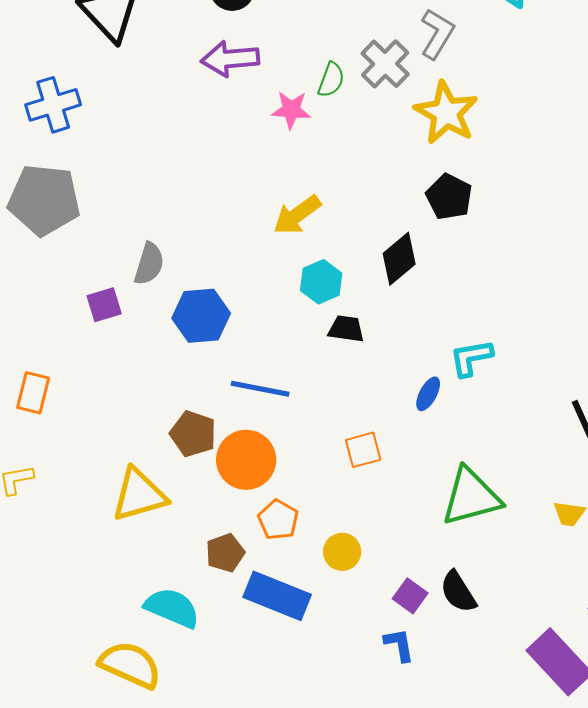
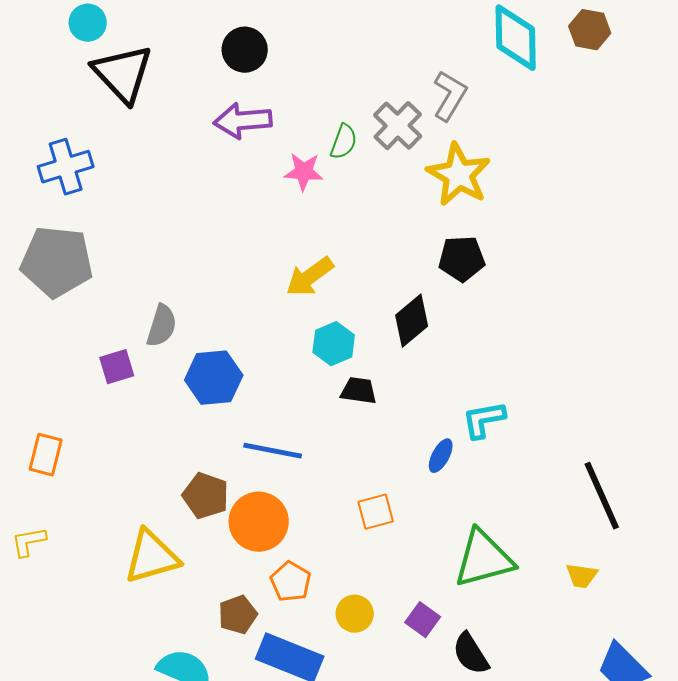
black pentagon: (449, 197) -> (462, 259), turned -30
purple square: (410, 596) -> (423, 620), moved

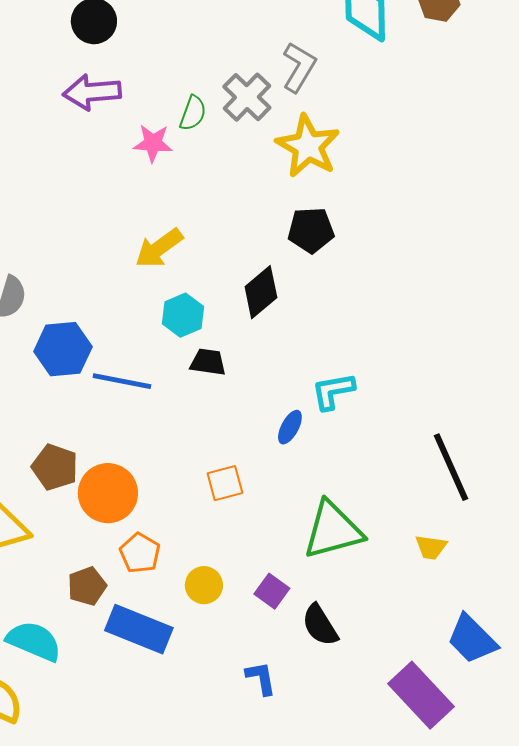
blue line: (273, 451) -> (122, 381), moved

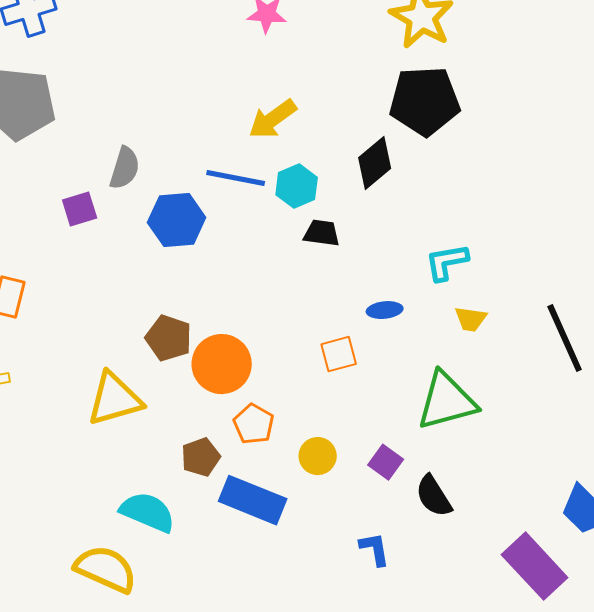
black pentagon: (311, 230) -> (425, 101), size x1.5
blue line: (122, 381) -> (236, 178), moved
blue ellipse: (290, 427) -> (385, 310), moved, turned 56
yellow trapezoid: (431, 547) -> (471, 319), moved

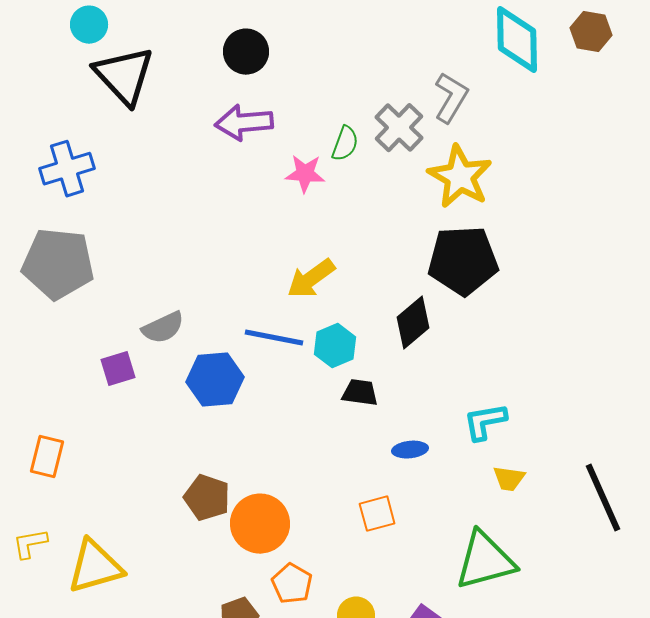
gray semicircle: (125, 168) -> (163, 328), turned 48
blue ellipse: (385, 310) -> (410, 450), moved
yellow triangle: (115, 399) -> (95, 567), moved

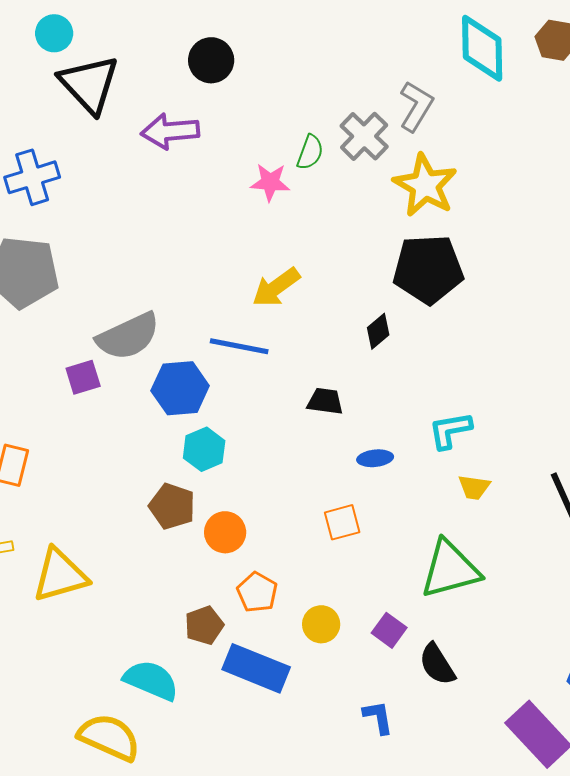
purple arrow: (244, 123) -> (170, 131), moved
black diamond: (413, 323) -> (378, 331), size x0.7
gray semicircle: (163, 328) -> (128, 336), size x1.5
cyan hexagon: (335, 346) -> (204, 449), moved
orange circle: (260, 524) -> (225, 532), size x0.7

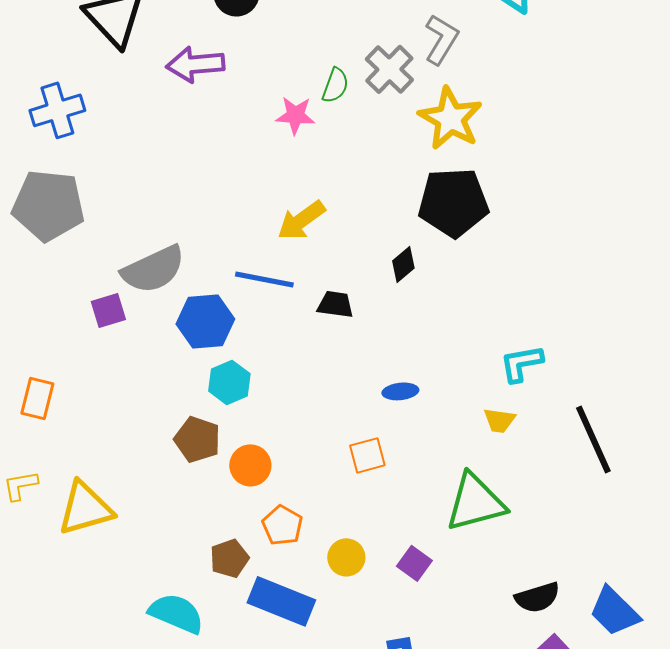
black trapezoid: (325, 401) -> (335, 304), moved
cyan L-shape: (450, 430) -> (521, 363), moved
black semicircle: (437, 664) -> (537, 597), moved, turned -75

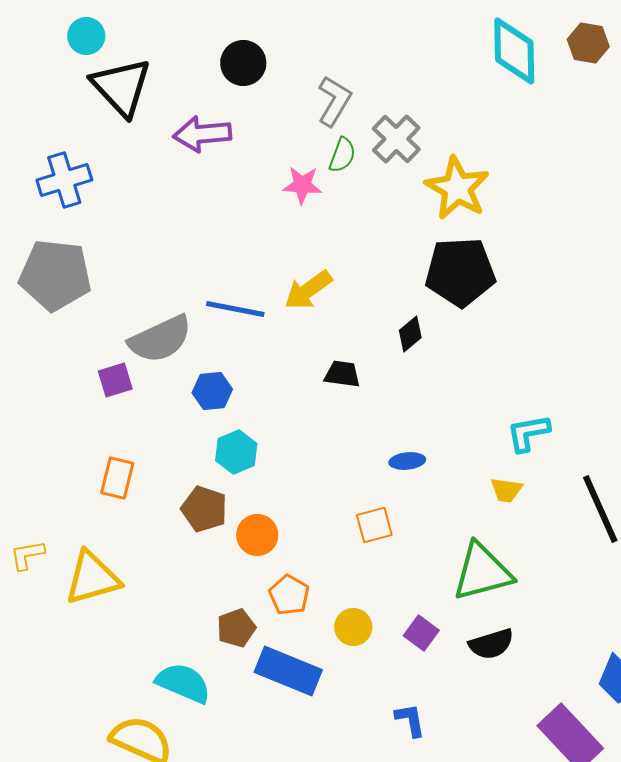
gray L-shape: (441, 39) -> (334, 101), moved
blue line: (264, 279) -> (235, 309), moved
blue hexagon: (205, 321) -> (212, 391), size x0.7
orange rectangle: (37, 398) -> (117, 478), moved
black semicircle: (537, 597) -> (491, 644), moved

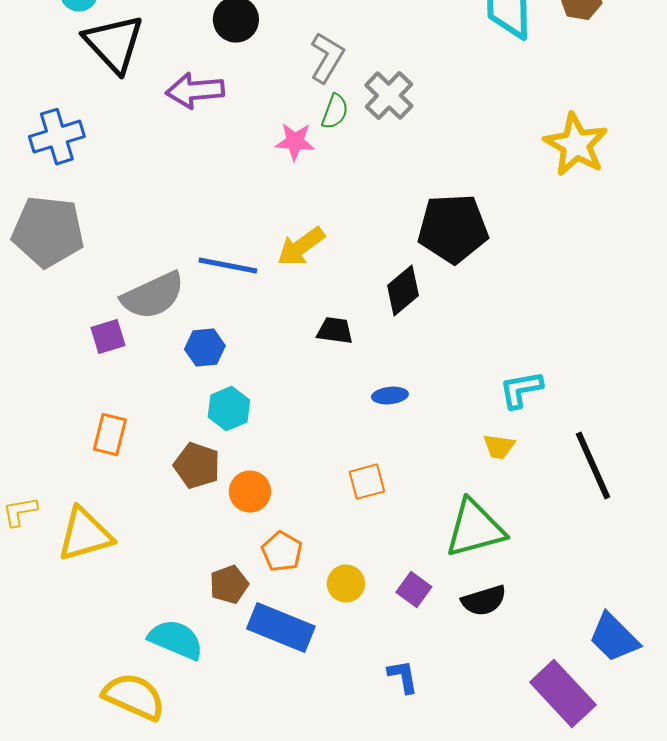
yellow star: (457, 188) -> (576, 145), moved
black diamond: (410, 334) -> (403, 291), size x1.4
blue ellipse: (407, 461) -> (390, 396), moved

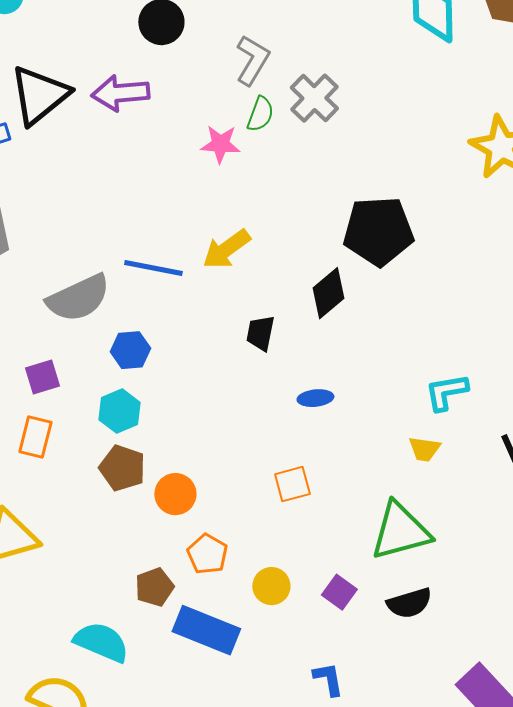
black triangle: (114, 44) -> (39, 95), moved, turned 34
black trapezoid: (335, 331) -> (260, 333), turned -87
purple square: (108, 337) -> (42, 377), moved
cyan hexagon: (229, 409) -> (119, 411), moved

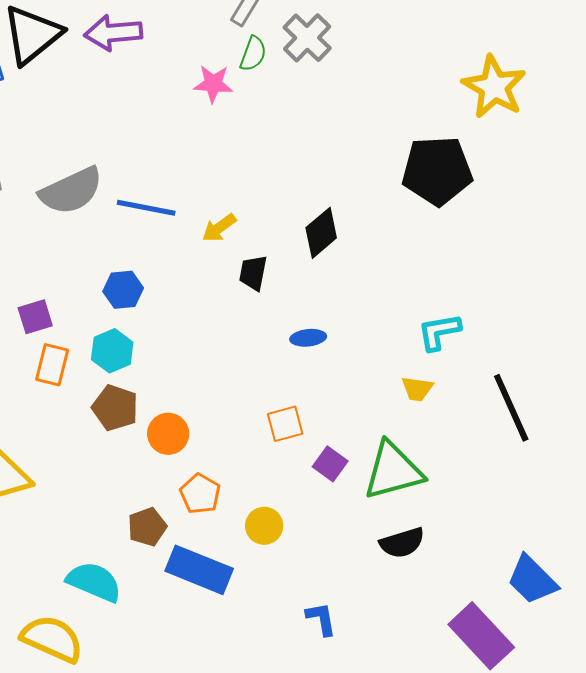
black pentagon: (378, 231) -> (437, 171), moved
yellow arrow: (226, 249) -> (219, 228), moved, size x0.7
gray semicircle: (78, 298) -> (71, 191), moved
orange rectangle: (35, 437) -> (52, 365), moved
purple square: (339, 592) -> (330, 464), moved

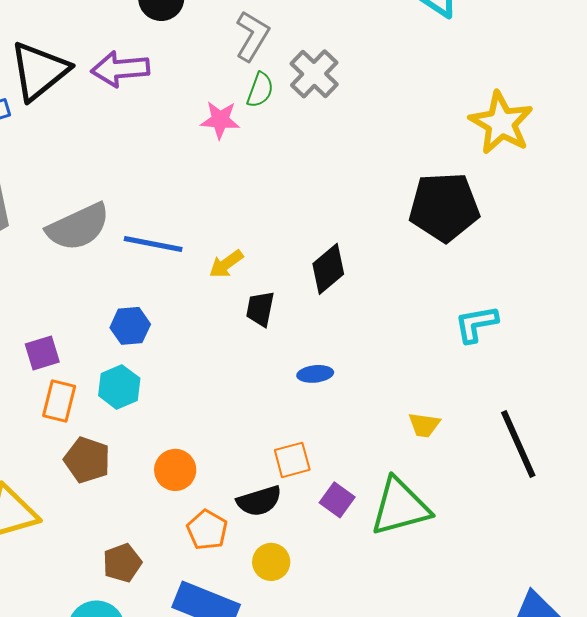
cyan L-shape: (439, 332) -> (476, 324), moved
brown pentagon: (115, 408) -> (87, 460), moved
brown pentagon: (147, 527) -> (122, 563), moved
black semicircle: (402, 543) -> (259, 501), moved

